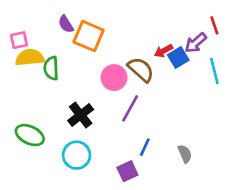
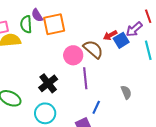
orange square: (89, 36) -> (54, 24), turned -35
green semicircle: (51, 68) -> (26, 24), moved
purple line: (130, 108) -> (85, 78), turned -35
gray semicircle: (185, 154) -> (126, 92), moved

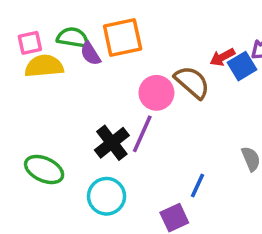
purple semicircle: (37, 15) -> (90, 54), moved
green semicircle: (26, 24) -> (73, 38), turned 102
purple line: (85, 78) -> (142, 134), moved, turned 30

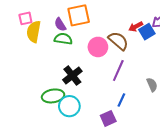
green semicircle: (73, 38) -> (63, 39), moved
yellow semicircle: (44, 66) -> (34, 32), turned -75
purple line: (142, 134) -> (118, 70), moved
green ellipse: (44, 169) -> (53, 96), moved, turned -35

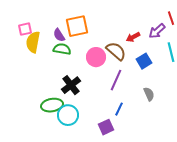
blue square: (147, 32) -> (144, 61), moved

